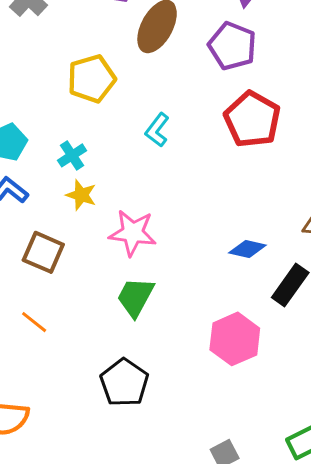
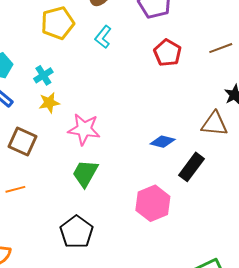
red pentagon: (252, 119) -> (167, 53), size x0.7
cyan L-shape: (157, 130) -> (103, 37), moved
yellow star: (81, 195) -> (49, 103), turned -30
orange line: (34, 322) -> (15, 189), turned -54

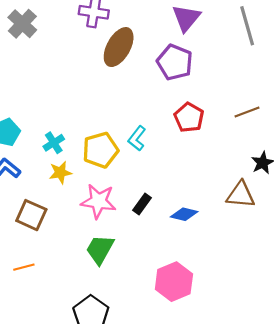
yellow pentagon: (58, 23) -> (100, 150), moved
cyan L-shape: (103, 37) -> (137, 138), moved
black rectangle: (192, 167) -> (142, 204), moved, size x0.7

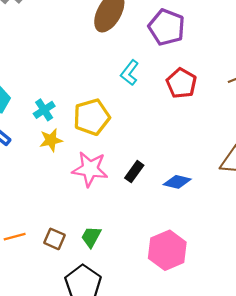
cyan L-shape: (137, 138) -> (130, 73), moved
brown square: (31, 215) -> (54, 239), moved, size x0.7
green trapezoid: (100, 249) -> (91, 237), moved, size x0.7

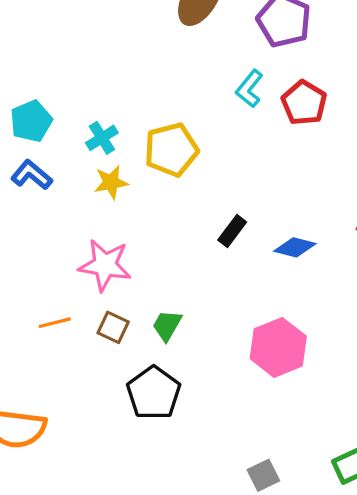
cyan L-shape: (130, 73) -> (249, 89), moved
pink star: (90, 169) -> (105, 265), moved

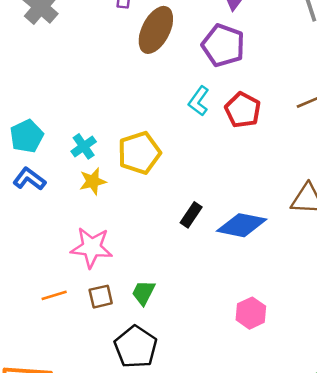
blue diamond: (295, 247) -> (242, 225), size x1.5
brown square: (113, 327) -> (101, 297), turned -35
pink hexagon: (278, 347) -> (251, 313), moved, size x0.7

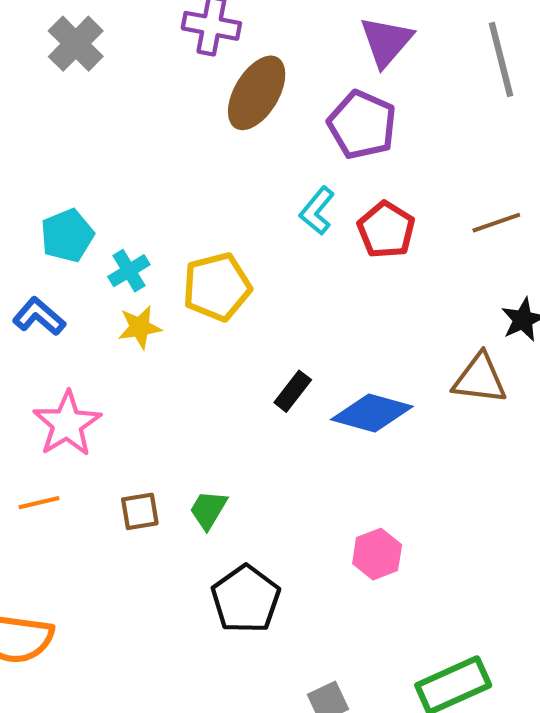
cyan pentagon: (27, 136) -> (67, 236), moved
pink star: (92, 247) -> (67, 424), moved, turned 30
orange line: (54, 295) -> (39, 503), moved
black pentagon: (136, 347) -> (246, 599), moved

